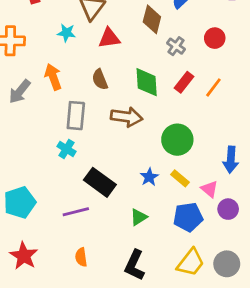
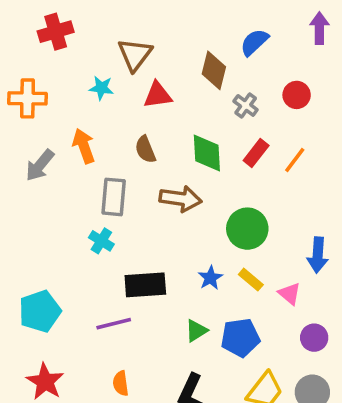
black rectangle: (100, 182) -> (145, 285), turned -40
purple circle: (228, 209) -> (314, 338), moved
blue pentagon: (188, 217) -> (240, 338), moved

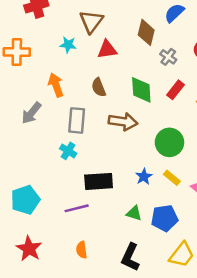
gray arrow: (40, 165) -> (31, 113), moved
green triangle: (196, 331) -> (134, 213), turned 49

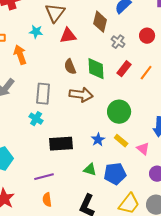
orange arrow: (56, 85) -> (20, 55), moved
brown semicircle: (99, 87) -> (70, 67), moved
purple line: (77, 208) -> (44, 177), moved

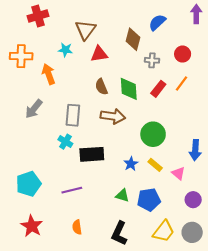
gray cross: (118, 42) -> (152, 60), turned -32
orange line: (146, 73) -> (182, 84), moved
black rectangle: (61, 144) -> (92, 154), moved
purple line: (44, 177) -> (72, 190), moved

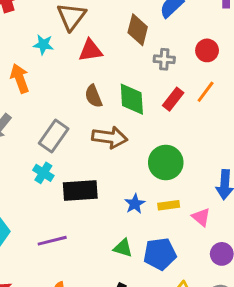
gray rectangle: (73, 115) -> (54, 136), turned 30
yellow rectangle: (155, 165) -> (169, 205), turned -48

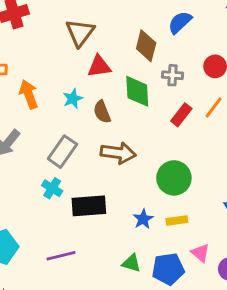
cyan star: (43, 45) -> (73, 99), moved, turned -30
green diamond: (132, 99) -> (137, 91), moved
pink triangle: (201, 217) -> (200, 253), moved

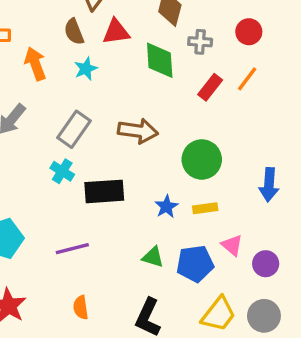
brown semicircle: (102, 112) -> (74, 32), moved

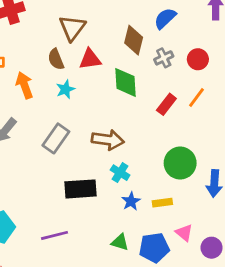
gray cross: (200, 42) -> (164, 58), moved, turned -30
green circle: (202, 159) -> (180, 163), moved
cyan cross: (62, 171) -> (120, 173), moved

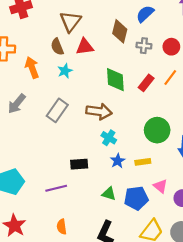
gray cross: (164, 58) -> (144, 46), turned 32
green diamond: (126, 82) -> (115, 80), moved
black rectangle: (80, 189) -> (79, 164), moved, size x0.7

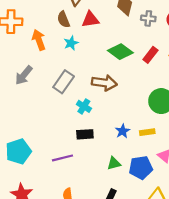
green diamond: (115, 80) -> (120, 52), turned -50
cyan cross: (109, 138) -> (84, 106), moved
green triangle: (109, 194) -> (114, 163), turned -32

